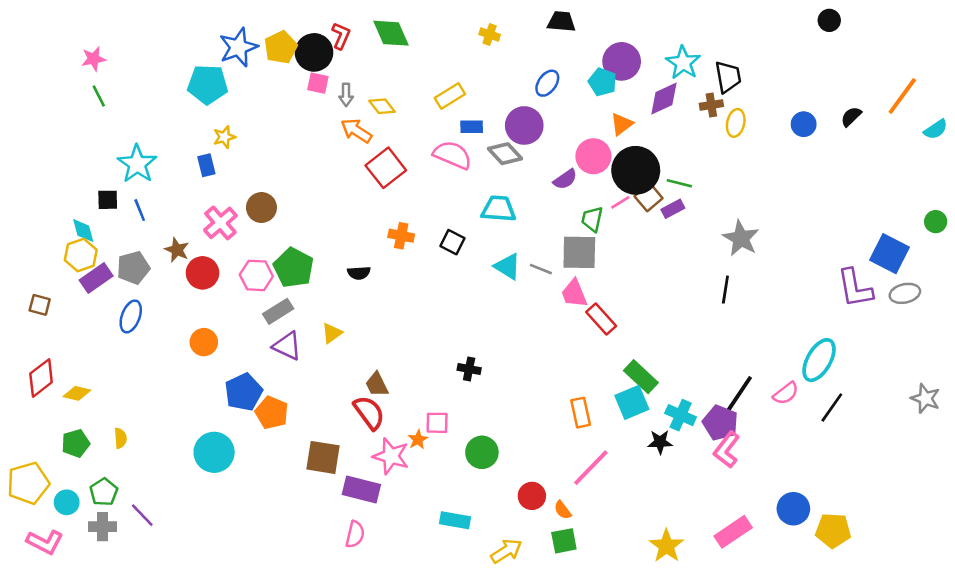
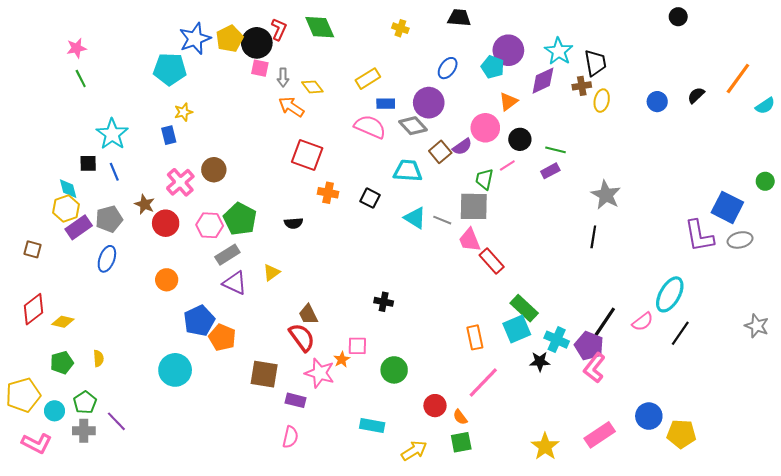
red square: (386, 168) -> (307, 155), moved, turned -32
black circle: (636, 170) -> (520, 139), size x0.6
brown square: (649, 197) -> (440, 152), moved
purple rectangle: (361, 489) -> (296, 400), size x0.7

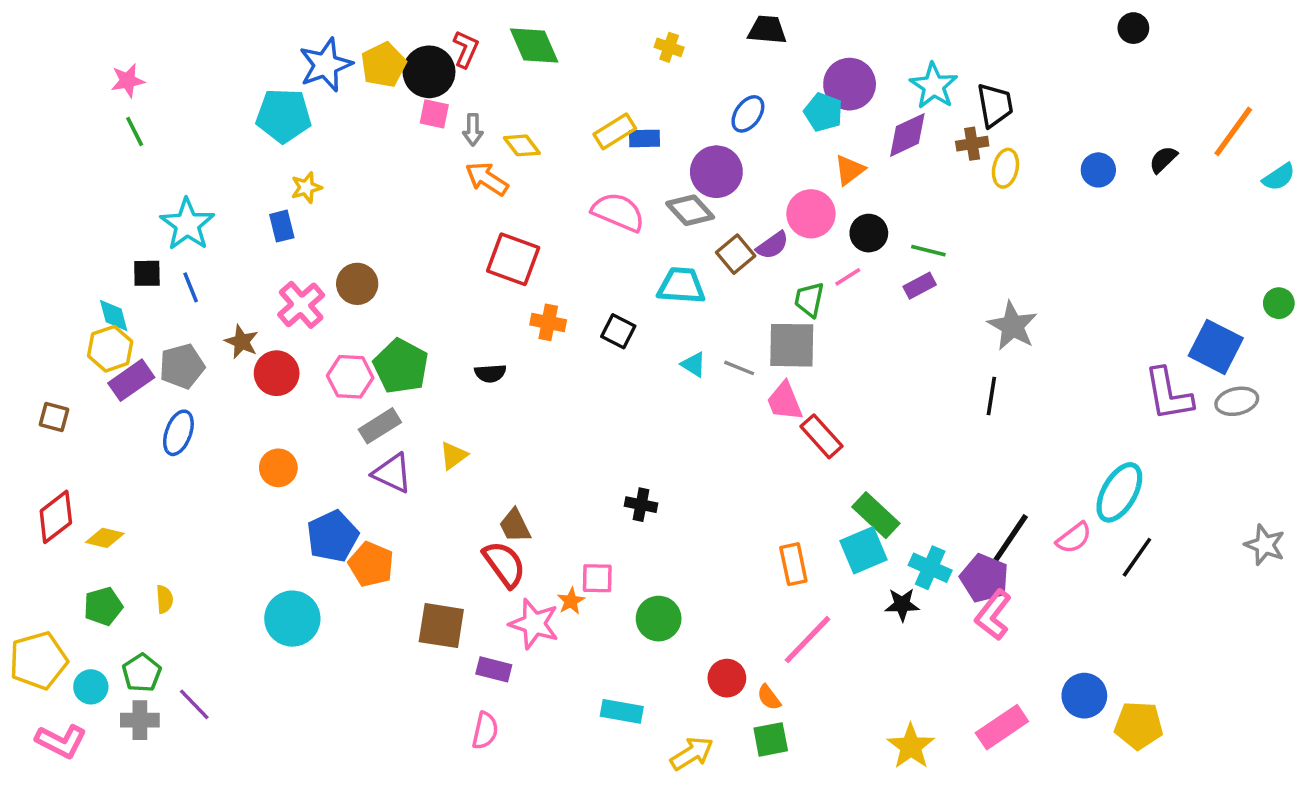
blue rectangle: (386, 104) -> (645, 138), moved
cyan triangle: (415, 218) -> (694, 364), size x0.7

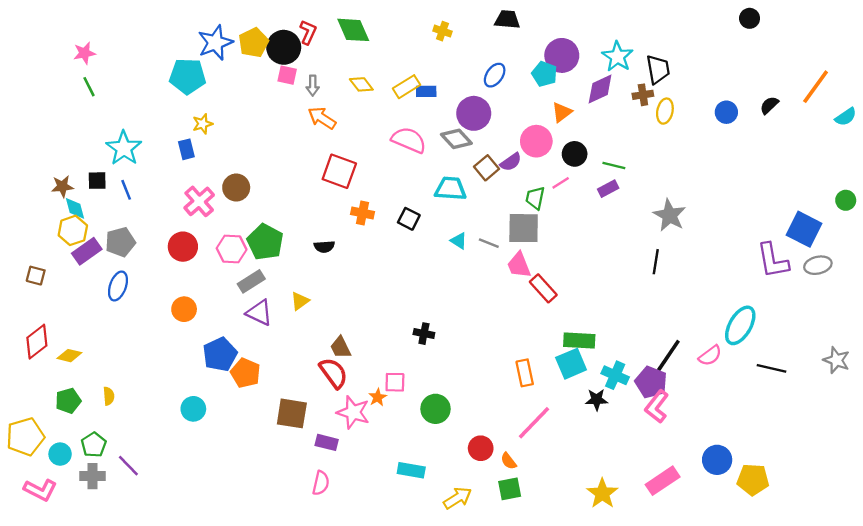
yellow diamond: (522, 145) -> (361, 84), moved
brown star: (242, 342) -> (62, 186), moved, turned -30
green rectangle: (876, 515) -> (579, 340), turned -40
black line: (1137, 557) -> (772, 368), moved, turned 68
cyan circle: (292, 619) -> (193, 409), size x0.7

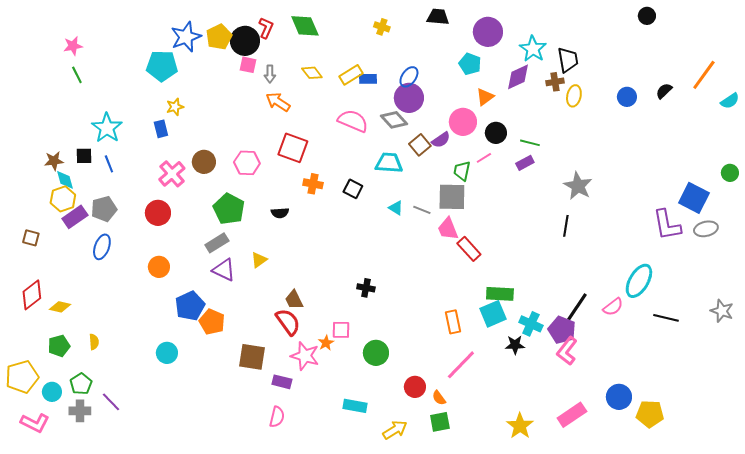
purple circle: (562, 55) -> (488, 32), moved
blue ellipse: (495, 75) -> (409, 77), moved
pink hexagon: (232, 249) -> (247, 163), moved

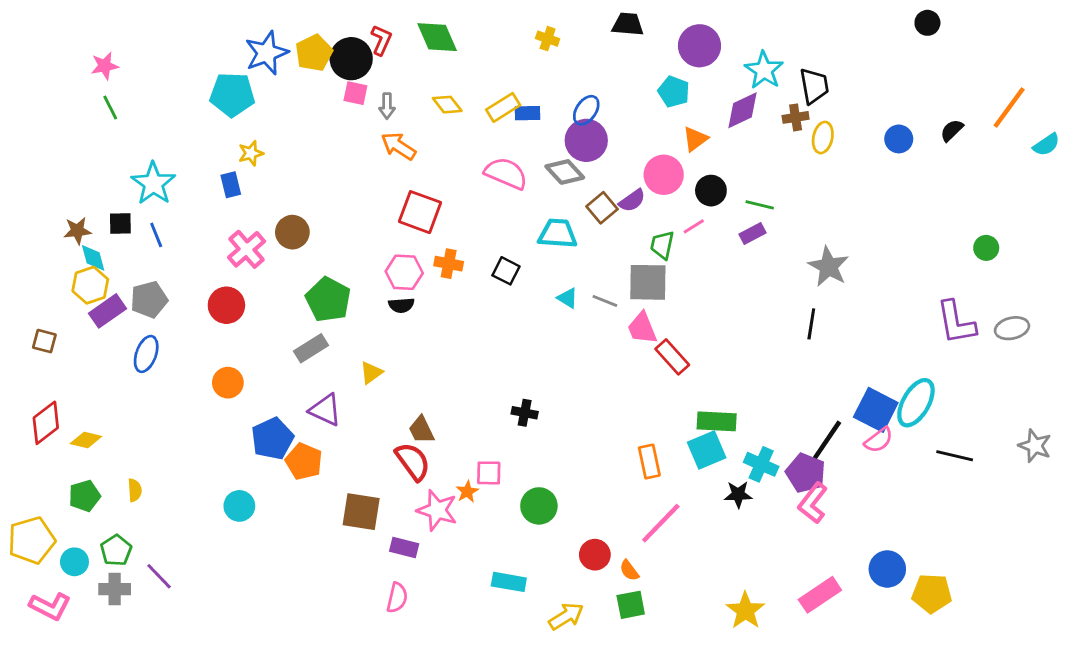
pink hexagon: (247, 163) -> (404, 272), moved
green circle: (730, 173) -> (986, 248), moved
blue square: (694, 198) -> (876, 410), moved
purple triangle: (224, 270) -> (325, 410), moved

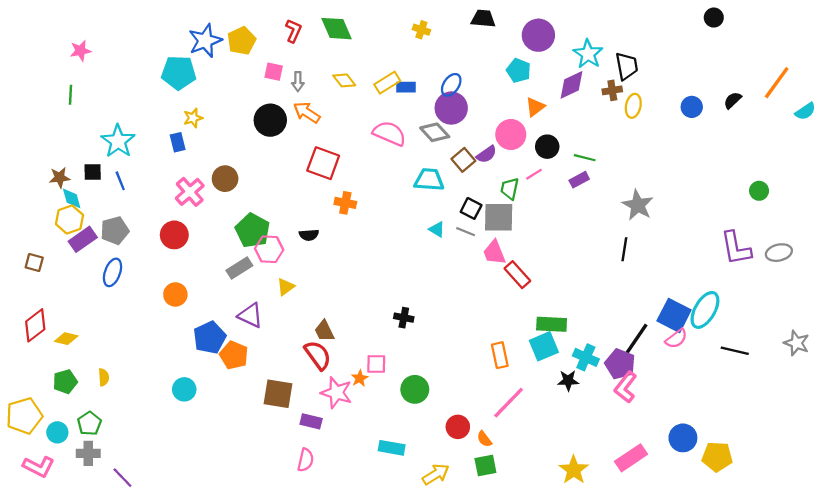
black circle: (351, 59) -> (270, 120), moved
green line: (110, 107) -> (71, 95), moved, turned 30
black square: (506, 271) -> (471, 208), moved
pink hexagon: (404, 272) -> (269, 249), moved
purple line: (159, 576) -> (122, 478), moved

